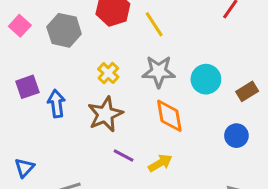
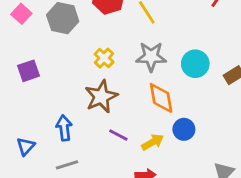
blue arrow: (56, 104) -> (64, 128), moved
blue circle: (236, 136) -> (184, 129), moved

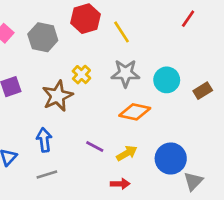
brown star: (101, 97) -> (57, 96), moved
orange diamond: (161, 98) -> (135, 112), turned -68
blue circle: (184, 129) -> (171, 159), moved, size x1.5

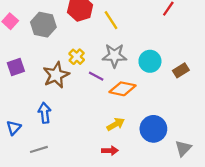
purple line: (95, 147) -> (96, 76), moved
gray line: (47, 174) -> (39, 149), moved
gray triangle: (193, 181) -> (183, 148), moved

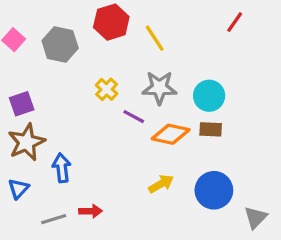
brown rectangle: (181, 70) -> (211, 129), moved, turned 35
brown star: (56, 75) -> (26, 142), moved
red arrow: (110, 151) -> (91, 211), moved

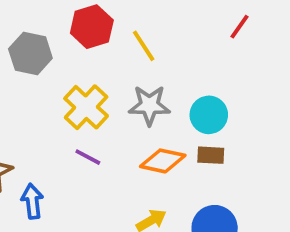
yellow cross: (107, 89) -> (86, 107), size x1.6
purple line: (134, 117) -> (88, 157), moved

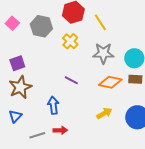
yellow cross: (86, 107) -> (70, 41), moved, size x0.7
blue arrow: (32, 201) -> (53, 105), moved

